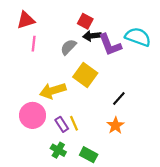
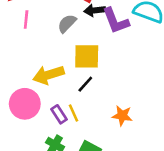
yellow square: (85, 75) -> (87, 56), turned -35
black line: (119, 99) -> (85, 84), moved
orange star: (116, 125) -> (122, 116), turned -30

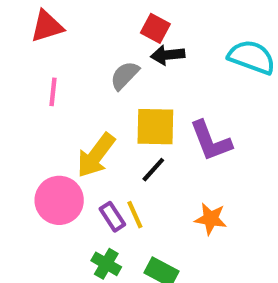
pink line: (26, 20) -> (53, 92), moved
purple L-shape: (116, 21) -> (211, 141), moved
yellow arrow: (48, 75) -> (96, 155), turned -36

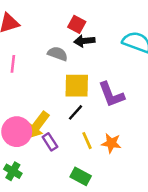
gray semicircle: (125, 75) -> (58, 54), turned 66
yellow arrow: (96, 155) -> (37, 125), moved
yellow line: (135, 215) -> (87, 141), moved
green cross: (106, 264) -> (13, 171), moved

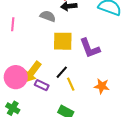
black line: (75, 112) -> (62, 72), moved
purple rectangle: (50, 142) -> (42, 85), turned -32
orange star: (111, 143) -> (102, 86), moved

